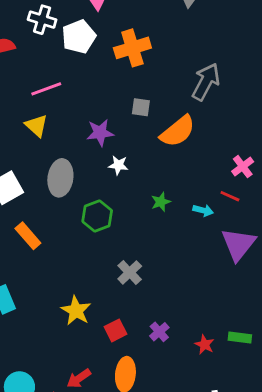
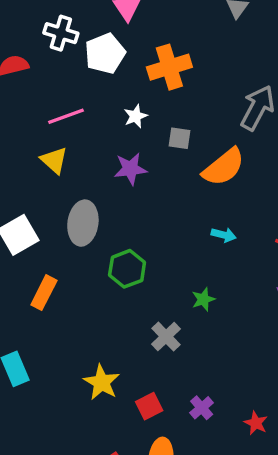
white star: (118, 165) -> (135, 116), moved, turned -30
green star: (161, 202) -> (203, 299), moved
cyan arrow: (203, 210) -> (224, 235), moved
orange rectangle: (28, 236) -> (44, 293), turned 68

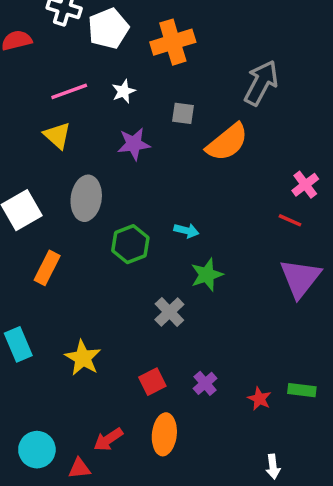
white star: (135, 116) -> (124, 91), moved
cyan arrow: (224, 235) -> (186, 231), moved
green star: (203, 299) -> (207, 275), size x1.4
yellow star: (102, 382) -> (83, 358), moved

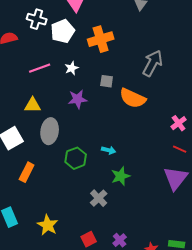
yellow triangle: (57, 135) -> (33, 105), moved, turned -42
orange semicircle: (227, 142) -> (133, 98), turned 64
red line: (290, 220) -> (180, 149), moved

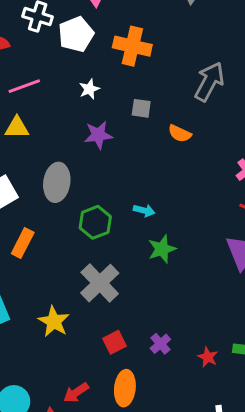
orange cross: (101, 39) -> (132, 46), turned 30
pink line: (40, 68) -> (24, 86), moved
orange semicircle: (133, 98) -> (180, 133), size x0.6
yellow triangle: (33, 105) -> (17, 128), moved
gray cross: (99, 198) -> (100, 283), moved, size x1.5

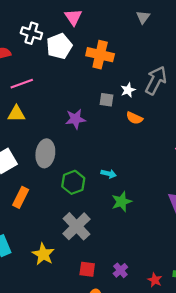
white star: (89, 89) -> (128, 90), moved
red square: (115, 342) -> (87, 269), turned 35

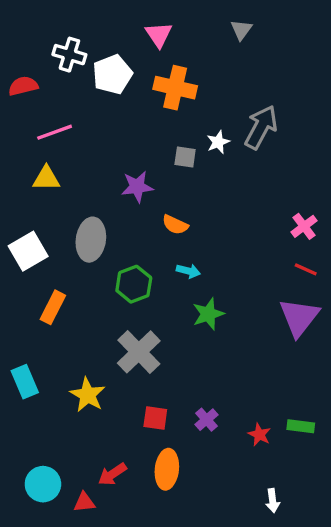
pink triangle: (73, 17) -> (159, 35), moved
orange semicircle: (134, 118) -> (175, 225), moved

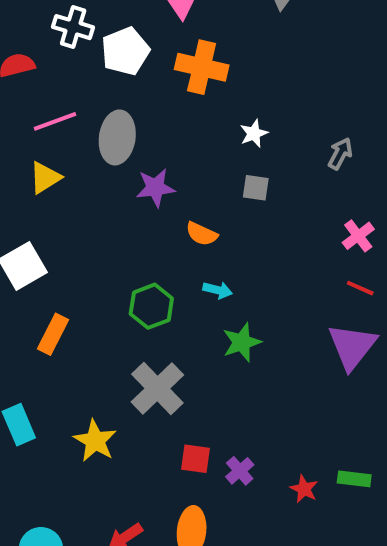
gray arrow: (261, 127) -> (340, 154), moved, size x0.6
gray square: (185, 157) -> (256, 188), moved
yellow triangle: (46, 178) -> (45, 178), turned -32
gray ellipse: (91, 240) -> (117, 137), moved
red square: (155, 418) -> (196, 459), moved

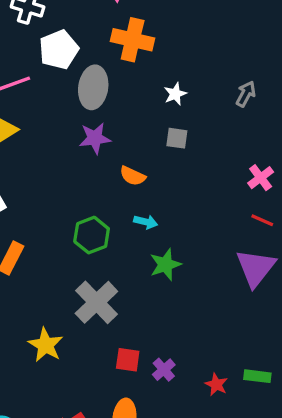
white pentagon: (125, 51) -> (59, 50), moved
gray ellipse: (117, 137) -> (93, 87), moved
gray arrow: (340, 154) -> (246, 94), moved

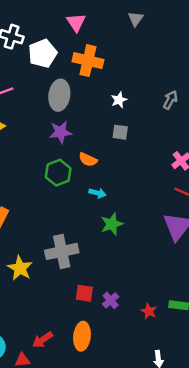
white pentagon: (59, 50) -> (43, 53), moved
green hexagon: (92, 235) -> (58, 173), moved
gray cross: (96, 302) -> (62, 251), turned 32
yellow star: (46, 345) -> (20, 268), moved

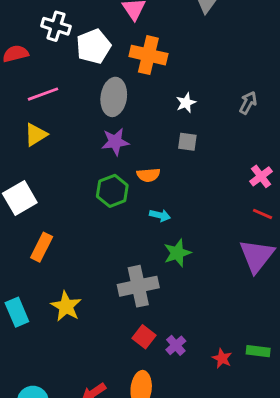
orange semicircle: (88, 160) -> (148, 175), turned -30
gray cross: (62, 251) -> (138, 286), moved
red square: (84, 293) -> (144, 337), turned 30

